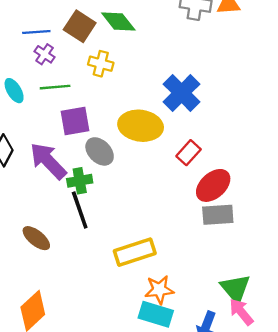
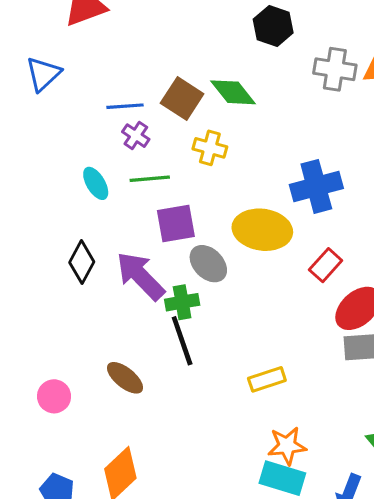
blue cross: (182, 93) -> (316, 186), turned 30
yellow rectangle: (135, 252) -> (267, 379), moved, size x0.7

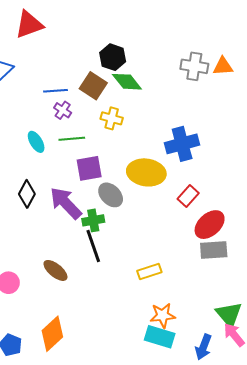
black hexagon: (273, 26) -> (113, 57), moved

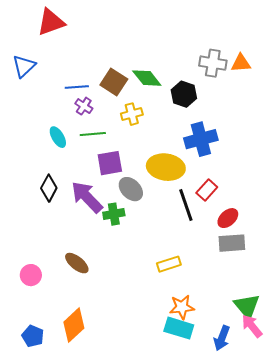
black hexagon: (113, 57) -> (184, 94), moved
yellow cross: (112, 118) -> (132, 114), turned -30
red ellipse: (210, 225) -> (228, 218), size x0.7
black line: (93, 246) -> (186, 205), moved

